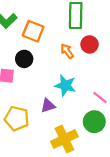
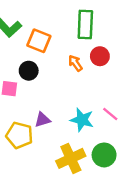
cyan star: (65, 85) -> (82, 120), moved
purple triangle: (48, 106) -> (42, 120), moved
green circle: (94, 122) -> (104, 155), moved

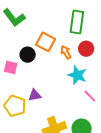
orange square: (39, 41) -> (45, 42), moved
cyan star: (82, 120) -> (77, 75), moved

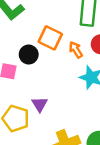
purple triangle: (35, 95) -> (40, 104), turned -48

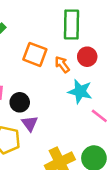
black circle: (29, 55) -> (20, 102), moved

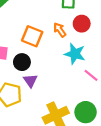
orange square: (35, 54) -> (32, 36), moved

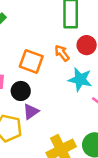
purple triangle: (30, 81) -> (31, 112), turned 32

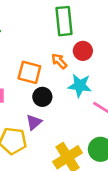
black circle: (21, 91) -> (42, 97), moved

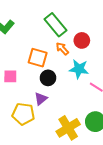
green rectangle: (64, 21) -> (55, 25), moved, turned -35

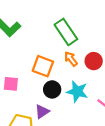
red circle: (82, 40) -> (94, 61), moved
cyan star: (79, 69) -> (77, 91), moved

